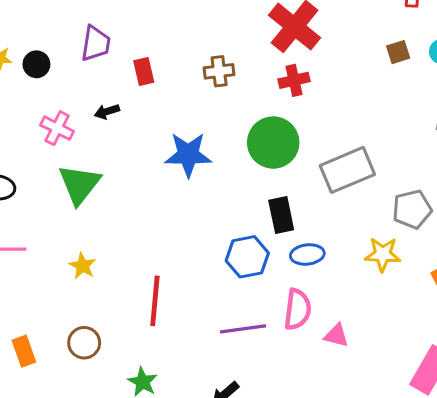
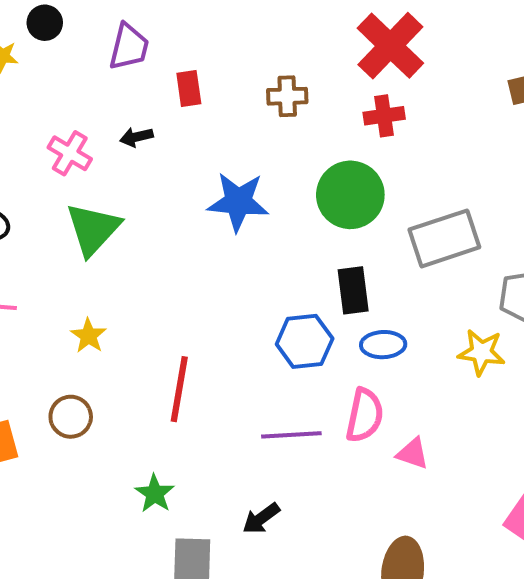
black circle: (36, 64) -> (45, 23), moved
brown circle: (84, 343) -> (71, 417), moved

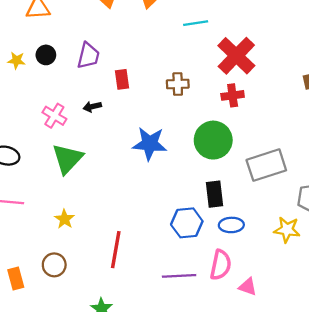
black circle: (45, 23) -> (46, 55), moved

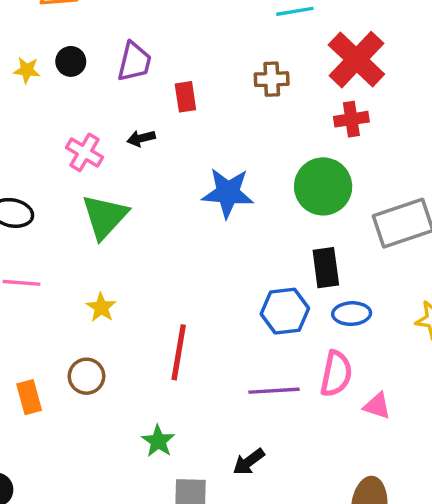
brown cross: (178, 84) -> (272, 79), moved

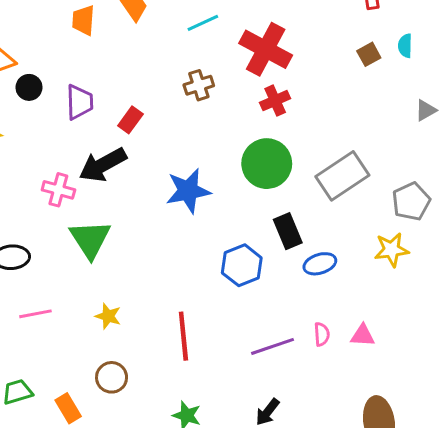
black circle: (71, 61) -> (29, 87), moved
red rectangle: (185, 97) -> (130, 120), turned 60
black arrow: (141, 138) -> (103, 165), size x2.0
blue hexagon: (285, 311) -> (242, 265), moved
pink semicircle: (336, 374) -> (322, 334), moved, size x0.6

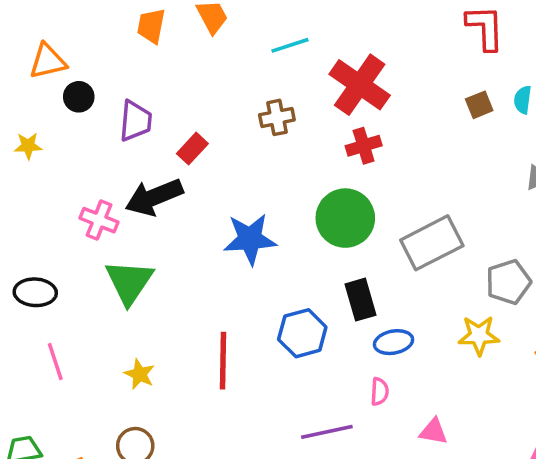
pink line: (35, 314) -> (55, 361), turned 76
pink semicircle: (322, 334) -> (380, 392), moved
red line: (183, 336) -> (223, 361), moved

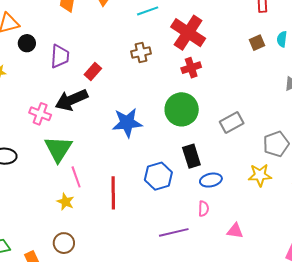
gray rectangle: (432, 243) -> (232, 123), size x0.7
pink line: (55, 361) -> (76, 177), moved

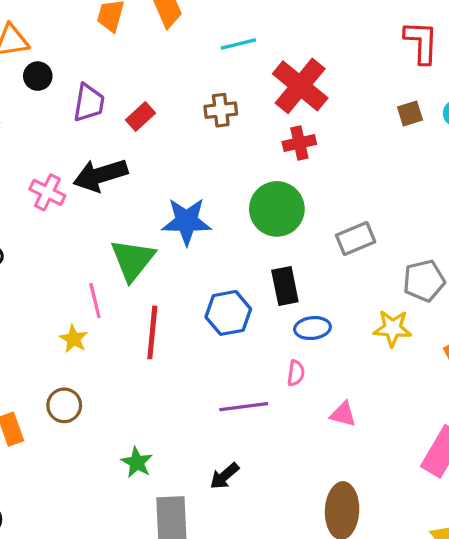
red rectangle: (93, 71) -> (141, 116), moved
green triangle: (58, 149) -> (133, 260), moved

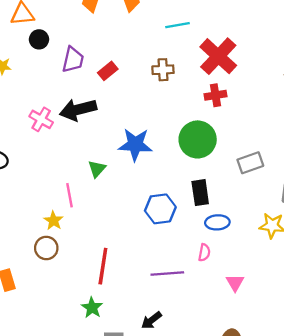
green triangle: (133, 260) -> (97, 169), size x0.6
red line: (152, 332) -> (103, 266), moved
brown circle: (64, 405) -> (46, 248), moved
pink triangle: (343, 414) -> (235, 283), turned 42

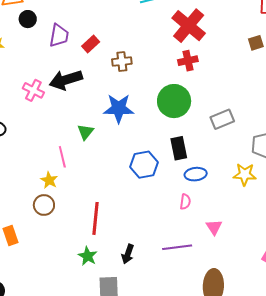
brown cross: (163, 70) -> (122, 62), moved
purple line: (167, 274) -> (177, 247), moved
black arrow: (151, 320) -> (128, 254), moved, turned -30

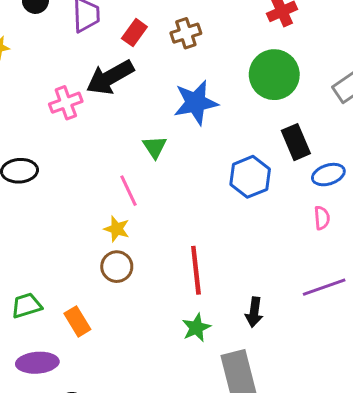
red rectangle: (91, 44) -> (134, 33), moved
pink cross: (33, 90) -> (66, 103), turned -35
green star: (88, 256) -> (196, 328), turned 30

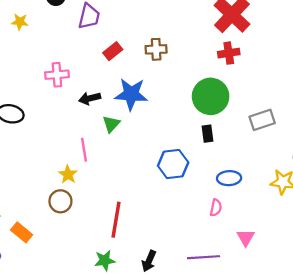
red rectangle: (134, 33) -> (113, 51), moved
black arrow: (110, 77) -> (90, 98), moved, size x0.6
blue star: (196, 103) -> (131, 94), moved
black rectangle: (296, 142) -> (207, 134), moved, size x0.7
orange rectangle: (77, 321) -> (22, 232), turned -35

